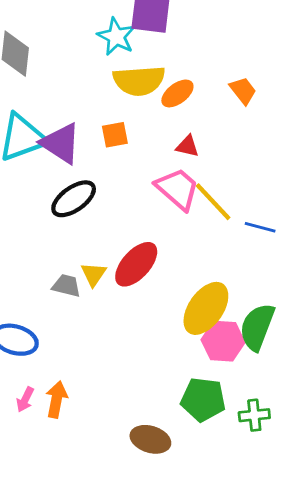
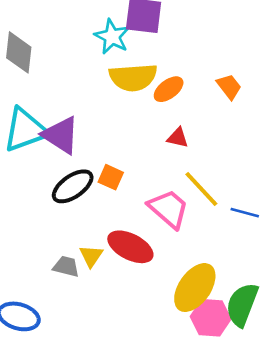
orange square: (115, 135) -> (111, 177), moved, turned 35
pink trapezoid: (177, 189) -> (169, 209), moved
red ellipse: (136, 264) -> (130, 247), turned 75

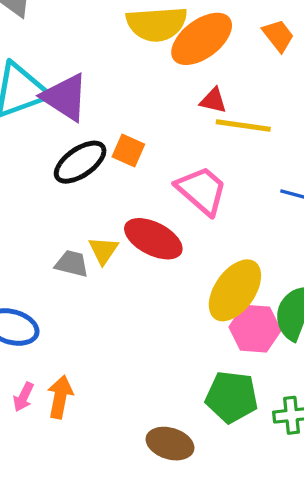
orange ellipse: (169, 89) -> (202, 39), size x1.6
yellow line: (201, 189) -> (243, 125), moved, turned -39

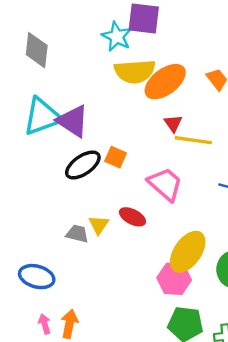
red triangle: (213, 101) -> (173, 123), turned 42
red ellipse: (153, 239) -> (132, 217), size x0.7
pink hexagon: (255, 329) -> (174, 279), moved
pink arrow: (23, 397) -> (45, 324), turned 138

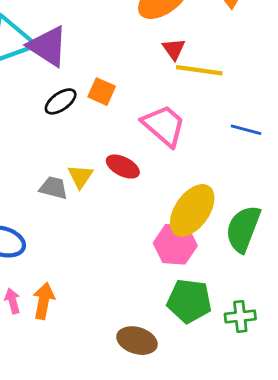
black ellipse: (83, 165) -> (61, 101), size x0.7

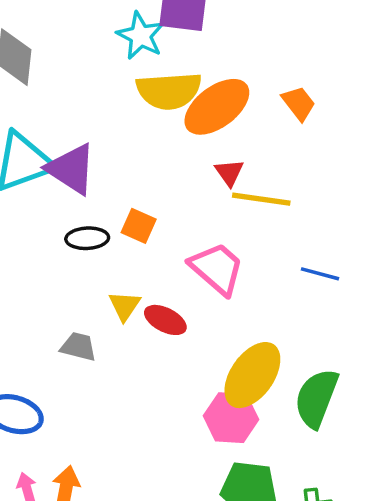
black ellipse: (61, 101) -> (87, 238), turned 32
yellow triangle: (80, 176) -> (125, 306), moved

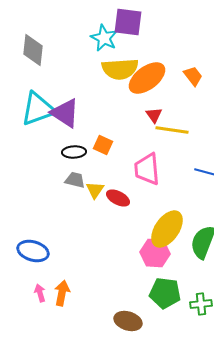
pink trapezoid: (217, 268) -> (147, 169), turned -136
gray trapezoid: (78, 347) -> (75, 180), moved

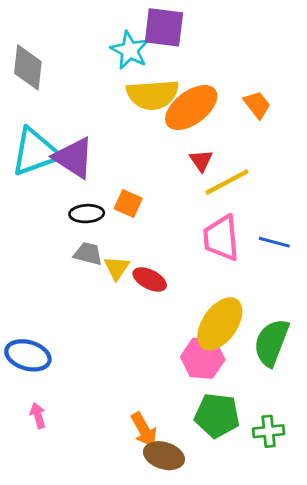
yellow line: (172, 130) -> (227, 182), turned -36
pink trapezoid: (147, 169) -> (221, 238), moved
orange arrow: (62, 293) -> (144, 430), moved, turned 140

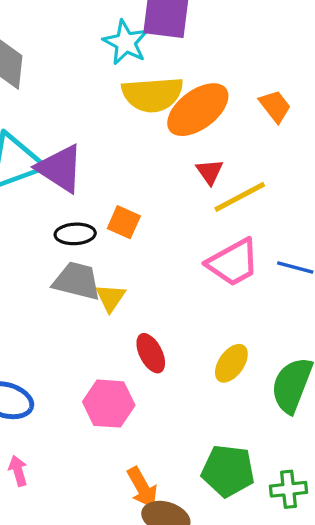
pink trapezoid: (221, 238) -> (233, 262), turned -114
gray trapezoid: (88, 254) -> (77, 281), size x1.4
red ellipse: (150, 279) -> (151, 353), moved, turned 36
yellow ellipse: (220, 324) -> (231, 363), size x0.6
pink hexagon: (203, 358) -> (109, 404), moved

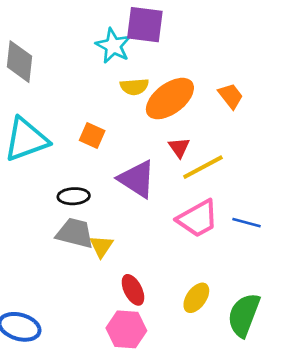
yellow semicircle: (152, 94) -> (134, 87), size x0.6
purple triangle: (60, 168) -> (137, 179), moved
orange square: (124, 222) -> (92, 135), moved
pink hexagon: (109, 404) -> (126, 329), moved

